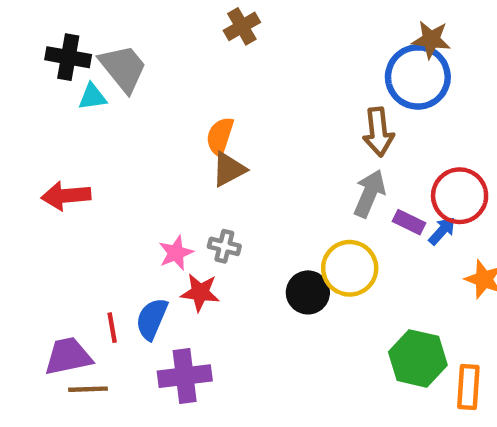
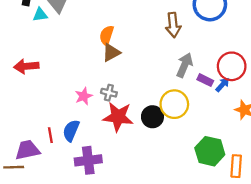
brown arrow: (378, 132) -> (173, 25), moved
red star: (200, 292) -> (118, 117), moved, size x1.5
brown line: (88, 389) -> (14, 167), moved

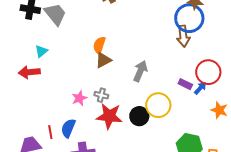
cyan triangle: (40, 15) -> (41, 51), moved, turned -32
brown arrow: (173, 25) -> (183, 36), moved
gray arrow: (185, 65) -> (140, 71), moved

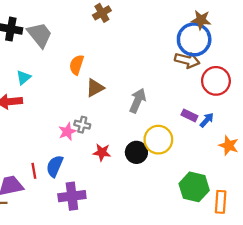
brown arrow: (183, 36) -> (187, 60), turned -70
orange semicircle: (99, 45) -> (77, 65), moved
red circle: (208, 72) -> (216, 81), moved
gray cross: (101, 95) -> (82, 125), moved
red star: (109, 116) -> (102, 152), size x0.6

